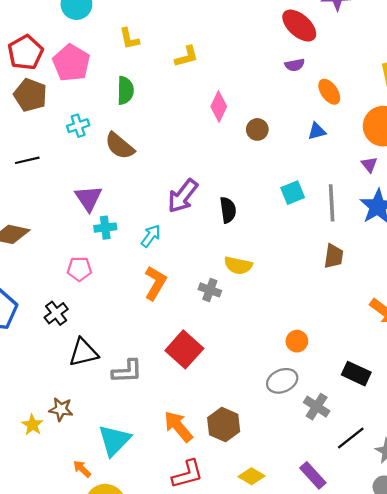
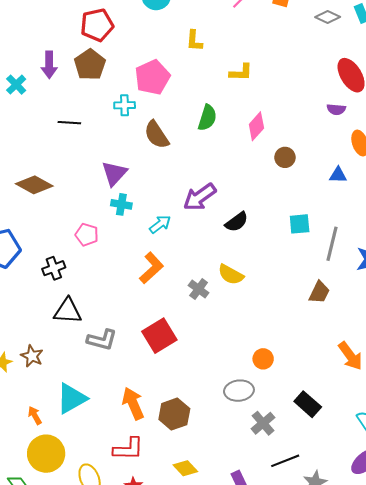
pink pentagon: (71, 63) -> (152, 77), moved
green semicircle: (125, 90) -> (207, 118), moved
black semicircle: (228, 210) -> (237, 222), turned 45

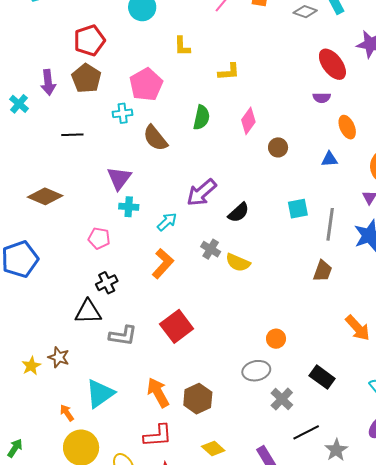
black cross: (54, 268) -> (107, 283), moved
gray cross: (199, 289) -> (211, 249), moved

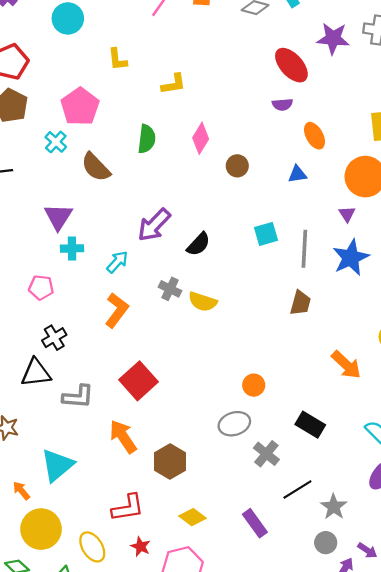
cyan cross: (123, 113) -> (56, 142), turned -36
orange arrow: (158, 393) -> (123, 437), moved

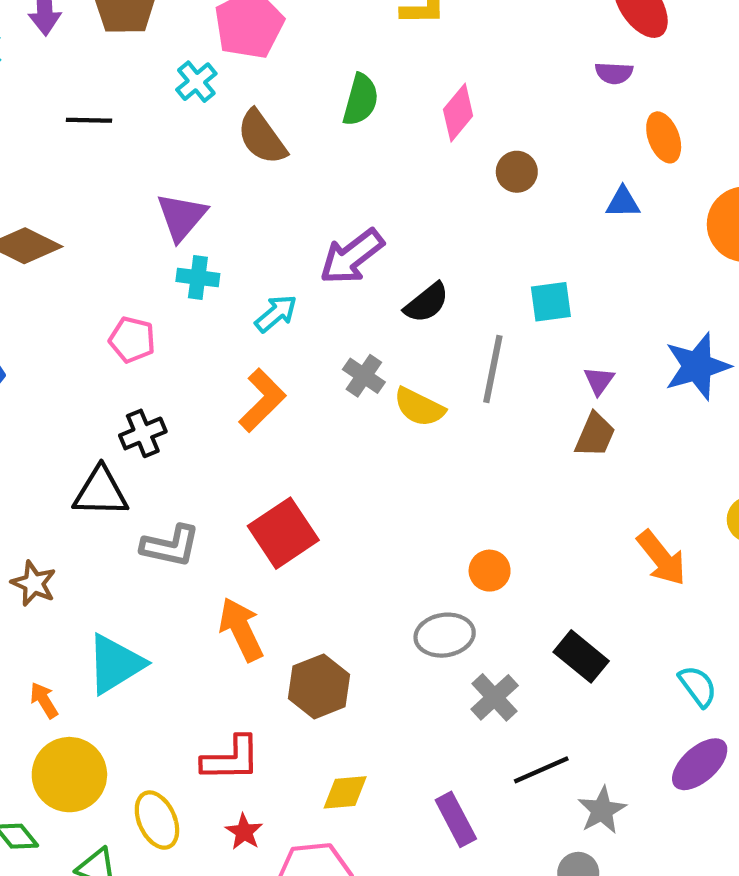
purple triangle: (347, 214) -> (599, 381), moved
gray line: (304, 249) -> (493, 369), moved
yellow diamond: (193, 517) -> (345, 792), turned -50

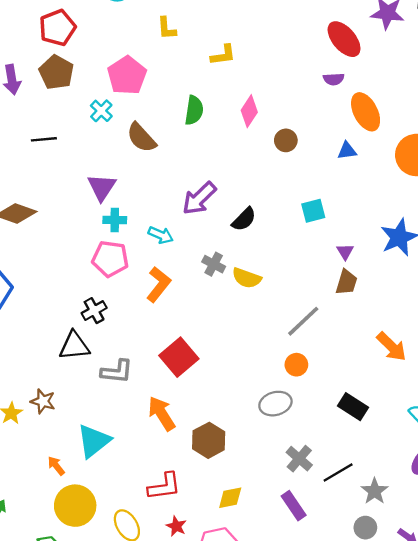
orange ellipse: (664, 137) -> (366, 112), size x1.4
cyan arrow: (276, 313) -> (161, 235), turned 70
pink pentagon: (132, 340) -> (110, 259), moved, size x1.4
gray line: (493, 369) -> (303, 321), moved, turned 42
gray cross: (495, 697) -> (299, 459), moved

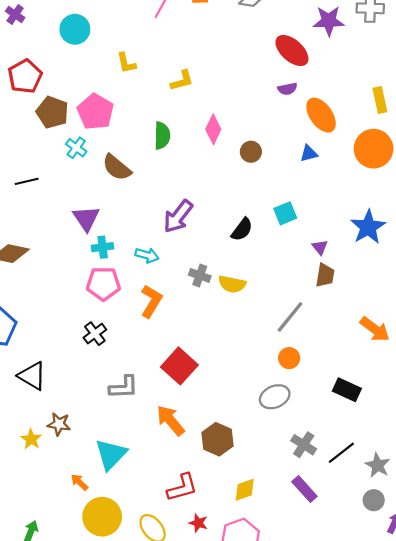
brown pentagon: (56, 72) -> (52, 112), moved
black semicircle: (244, 219) -> (242, 229), moved
black triangle: (74, 346) -> (32, 376), moved, turned 44

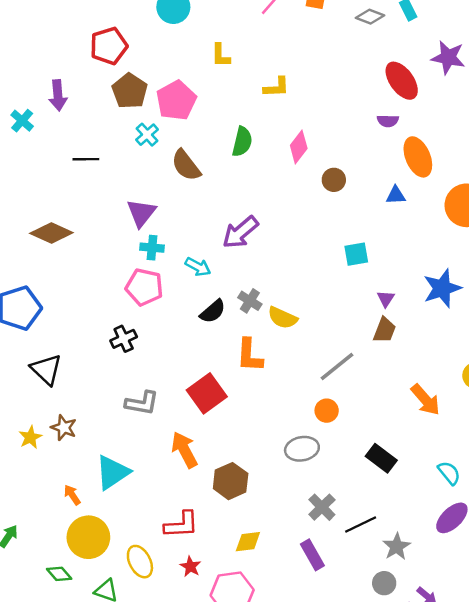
black semicircle: (242, 229) -> (213, 311), moved
orange L-shape: (151, 301) -> (250, 355), moved, turned 140

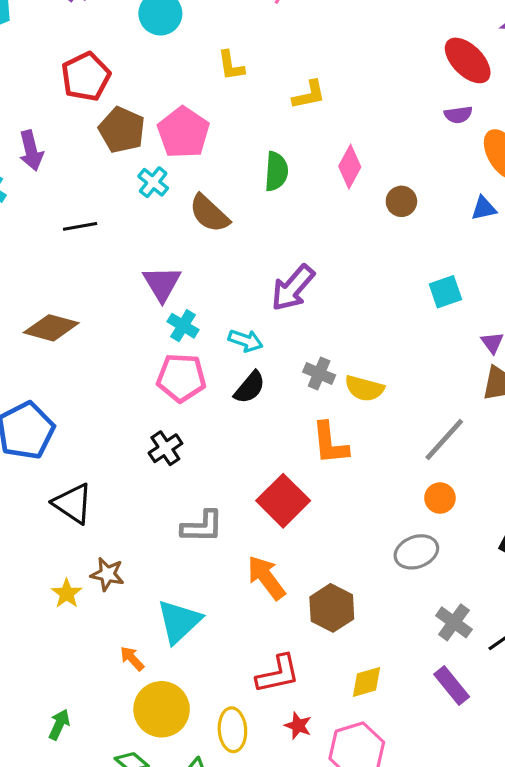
cyan cross: (152, 248) -> (183, 326), turned 35
black semicircle: (213, 311) -> (250, 387), moved
yellow ellipse: (140, 562) -> (232, 730), turned 32

